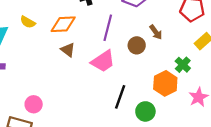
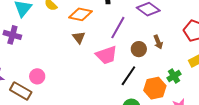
black line: (120, 97) -> (128, 76), moved

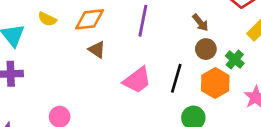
brown circle: (139, 49) -> (206, 49), moved
pink trapezoid: (106, 55) -> (137, 80), moved

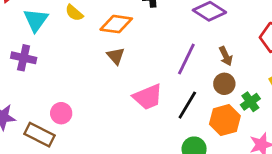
purple line: (143, 21) -> (186, 59), moved

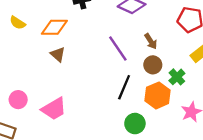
purple line: (186, 59) -> (118, 48), turned -52
pink trapezoid: (148, 97) -> (54, 109), moved
pink circle: (61, 113) -> (18, 100), moved

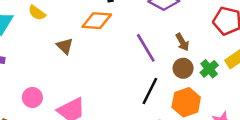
orange diamond: (54, 27) -> (97, 21), moved
brown triangle: (58, 54) -> (65, 46), moved
green cross: (177, 77) -> (209, 69), moved

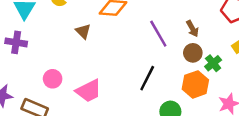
green cross: (209, 69) -> (213, 63), moved
black line: (150, 91) -> (147, 78), moved

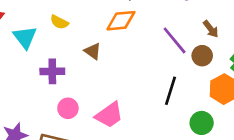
purple cross: (16, 42) -> (52, 71), moved
brown circle: (193, 53) -> (202, 56), moved

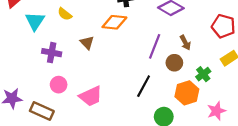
purple line: (175, 40) -> (155, 46), turned 50

